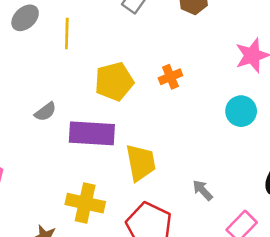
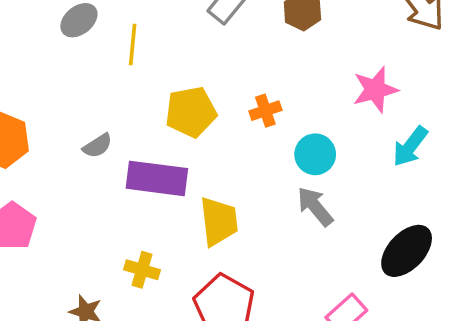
cyan circle: (241, 111) -> (315, 154), moved
gray arrow: (203, 190) -> (315, 206), moved, size x1.4
yellow cross: (85, 203) -> (142, 270), size x0.7

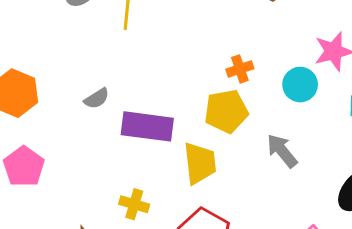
yellow pentagon: (191, 112) -> (226, 111), moved
cyan circle: (315, 154) -> (300, 85), moved

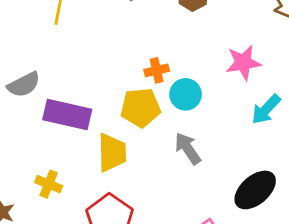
cyan circle: (300, 85) -> (186, 94), moved
gray semicircle: (97, 98) -> (24, 85), size x1.4

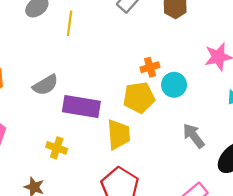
gray arrow: (188, 148) -> (194, 136), moved
yellow cross: (49, 184) -> (57, 148), moved

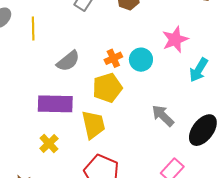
gray semicircle: (45, 85) -> (68, 61), moved
cyan circle: (174, 85) -> (141, 60), moved
yellow cross: (57, 148) -> (49, 143), moved, turned 36

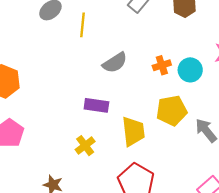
yellow pentagon: (107, 88) -> (172, 111), moved
purple rectangle: (55, 104) -> (96, 105), size x0.7

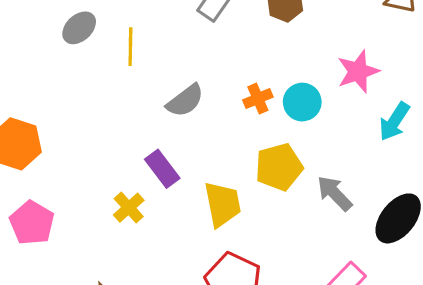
purple rectangle: (96, 105) -> (162, 169), turned 50
yellow cross: (85, 146) -> (129, 208), moved

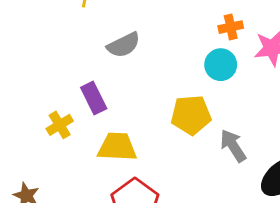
orange cross: (258, 99) -> (231, 27), moved
yellow trapezoid: (222, 204) -> (117, 147), moved, turned -87

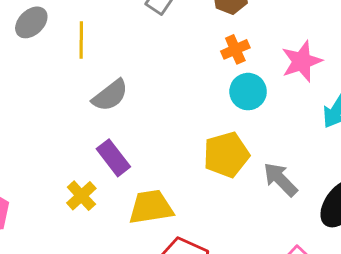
orange cross: (231, 27) -> (235, 49), moved
gray semicircle: (124, 45) -> (110, 95), moved

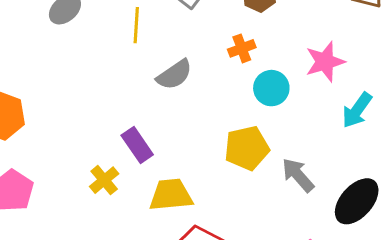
yellow line: (81, 40) -> (136, 25), moved
orange cross: (235, 49) -> (242, 48), moved
gray semicircle: (110, 95) -> (174, 75), moved

